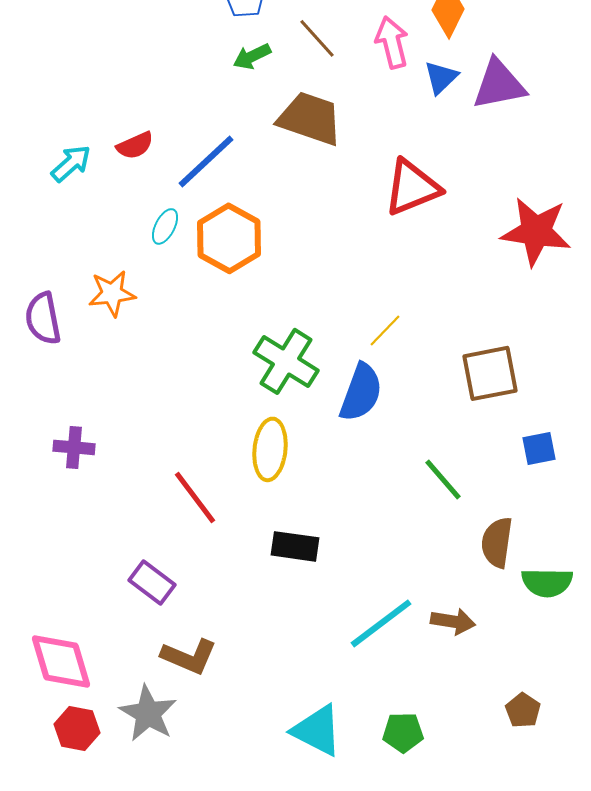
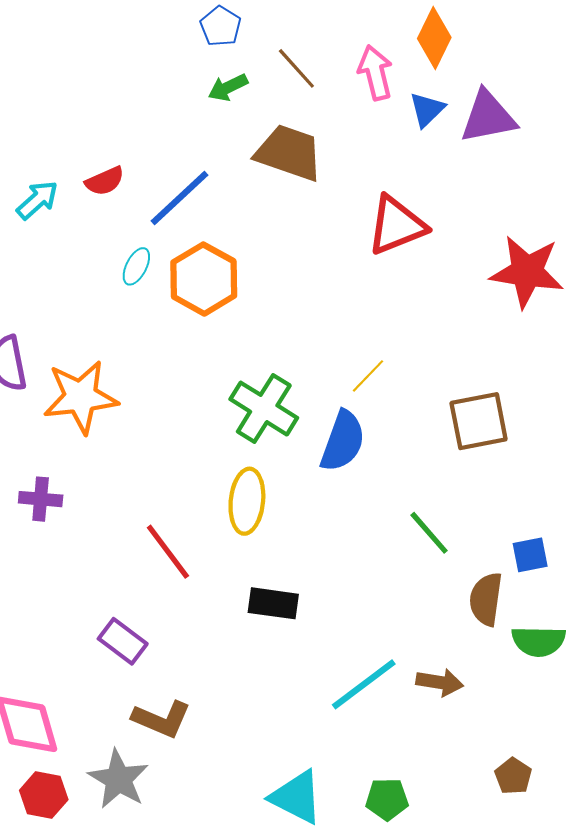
orange star: (112, 293) -> (81, 397), moved, size x1.5
blue square: (539, 448) -> (530, 555), moved

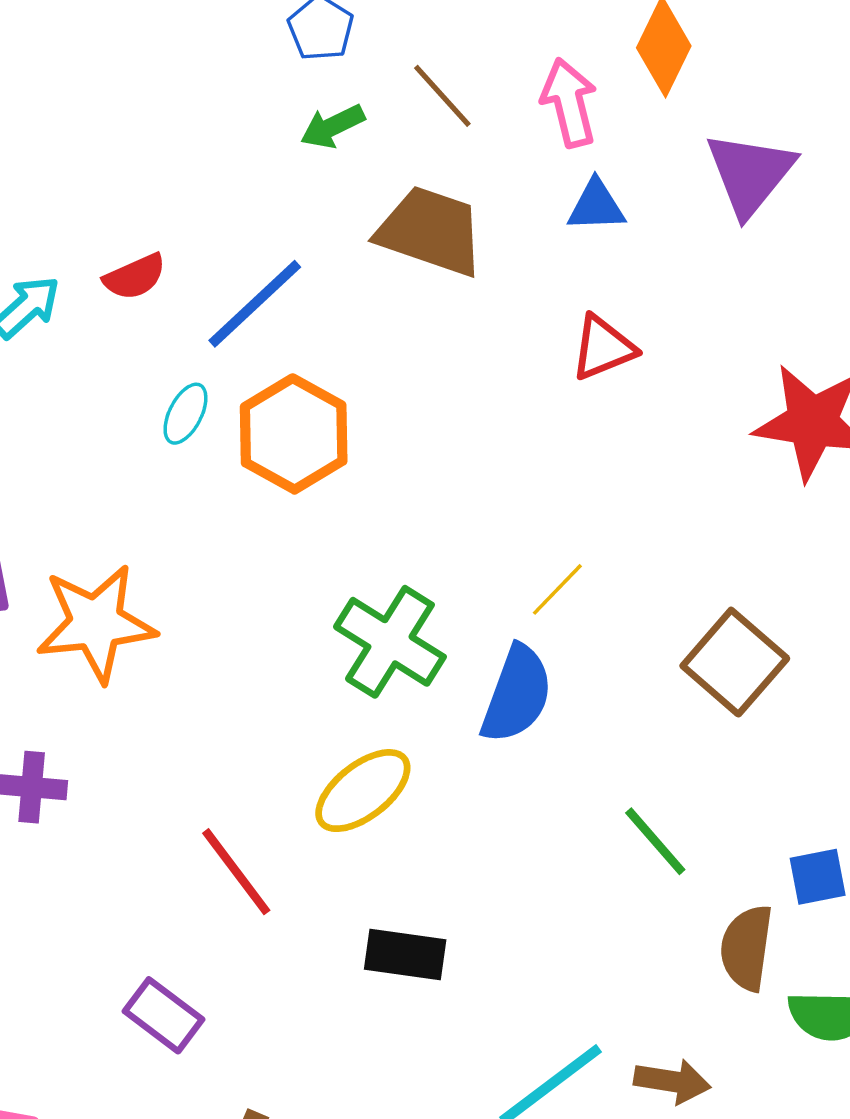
blue triangle: (427, 110) -> (596, 206), moved, turned 42
purple triangle: (488, 117) -> (750, 174), turned -40
red triangle: (396, 225) -> (603, 348), size x0.7
brown square: (479, 421) -> (735, 662), turned -38
yellow ellipse: (247, 501) -> (363, 791), turned 46

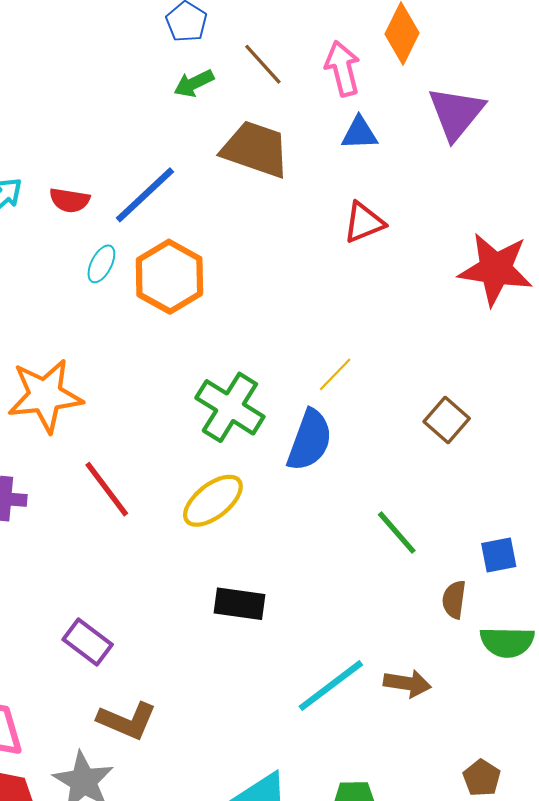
red semicircle: (135, 277) -> (70, 200), moved, turned 33
brown square: (735, 662) -> (447, 420), size x0.7
red line: (236, 872) -> (107, 489), moved
brown semicircle: (747, 948) -> (454, 600), size x0.7

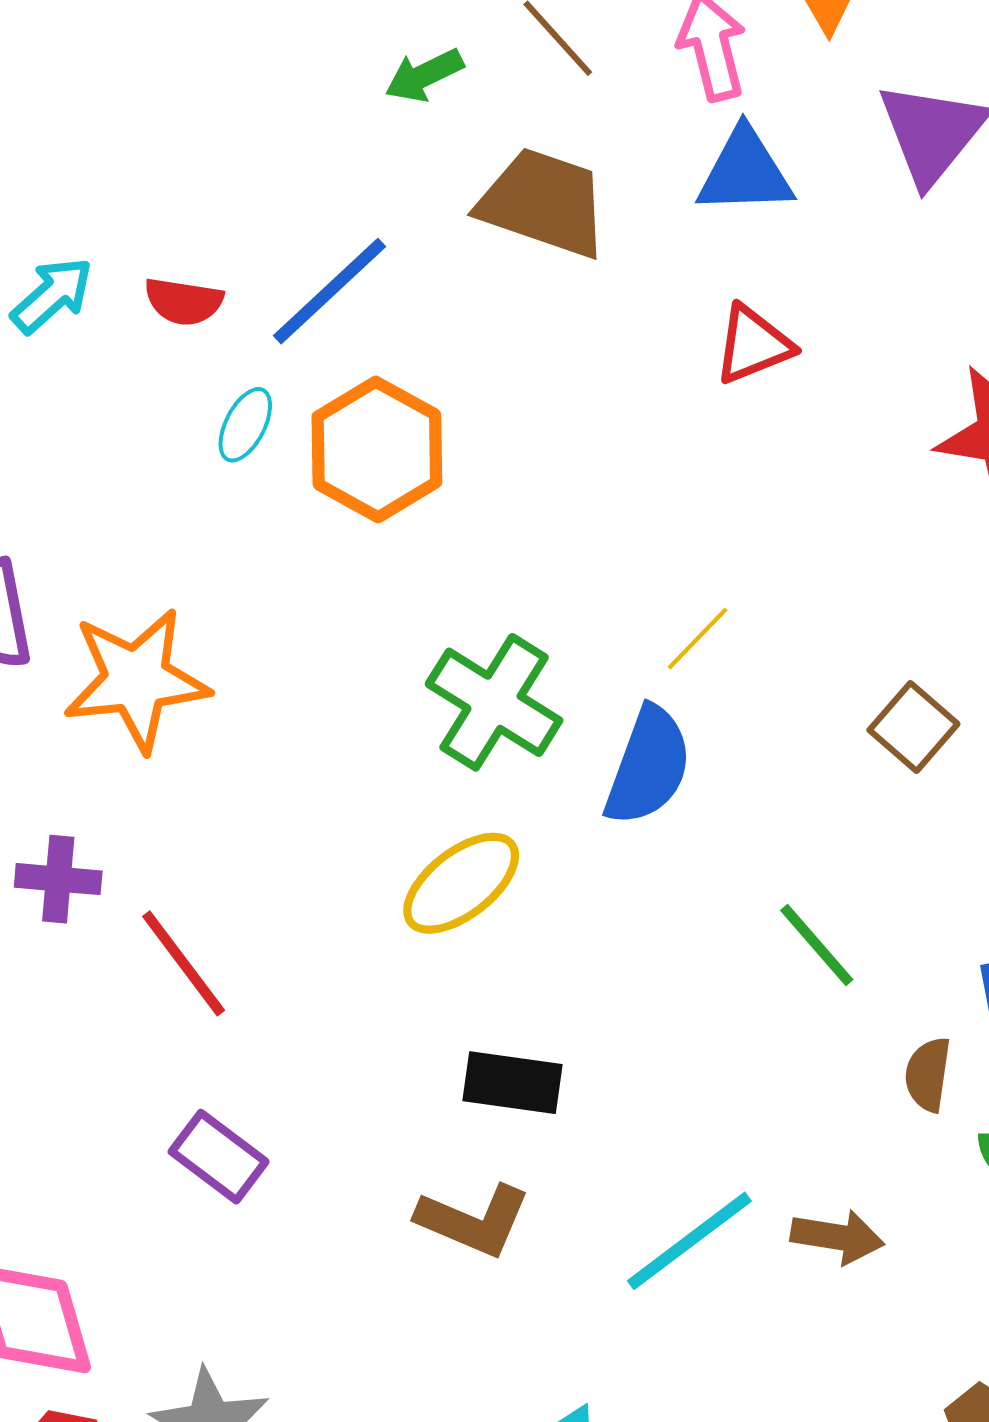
blue triangle: (360, 133) -> (745, 172), size x1.4
red line: (107, 489) -> (184, 963), moved
brown L-shape: (127, 721) -> (473, 1220), moved

